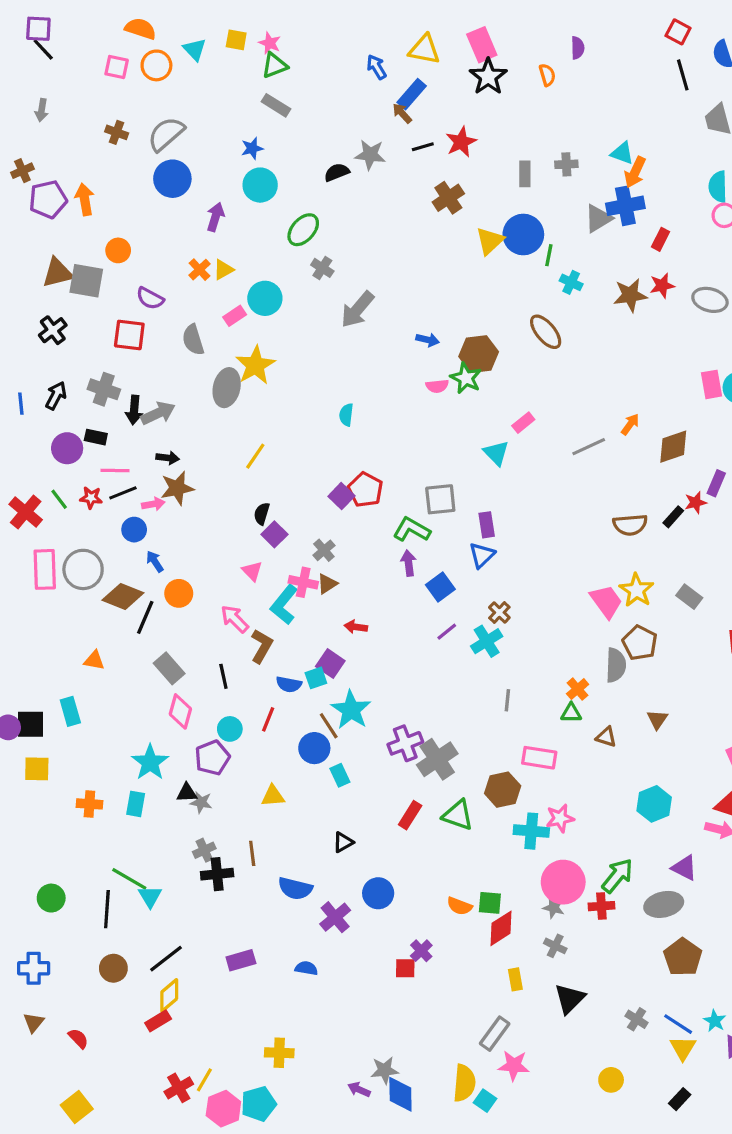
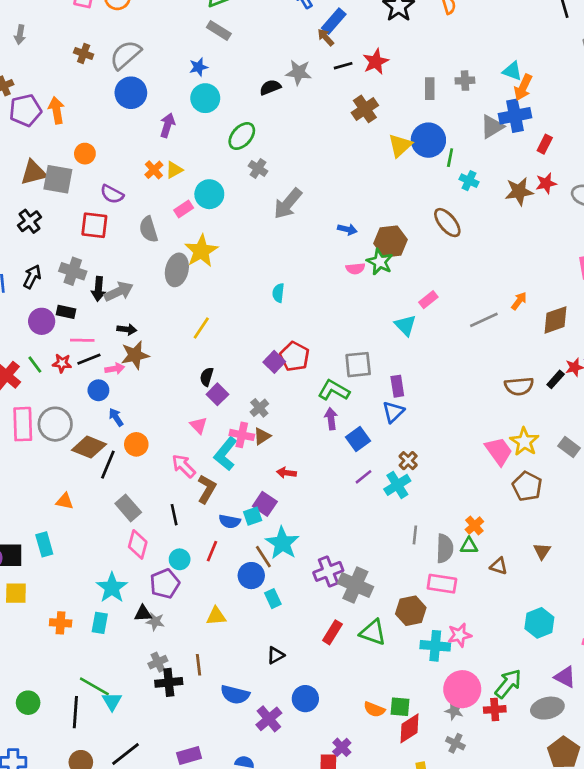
gray semicircle: (616, 665) -> (445, 548), moved
gray cross: (437, 759) -> (355, 585), turned -32

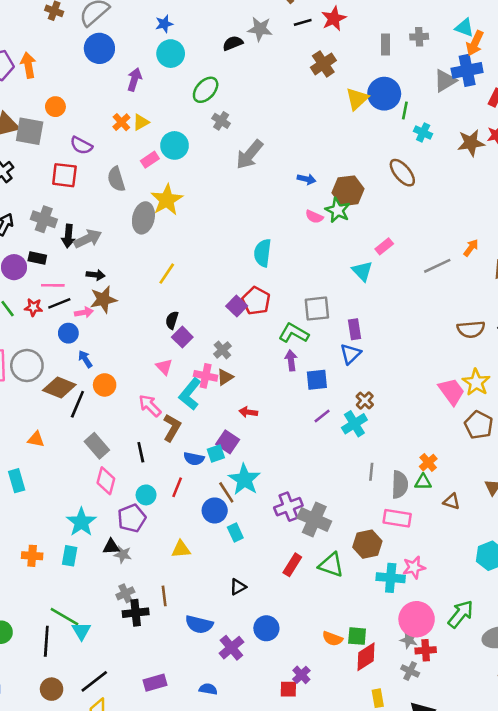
pink semicircle: (355, 269) -> (314, 217), turned 30
cyan semicircle: (278, 293) -> (263, 253), moved, size x1.5
blue square: (358, 439) -> (317, 380), turned 30
red cross: (495, 709) -> (426, 650), moved

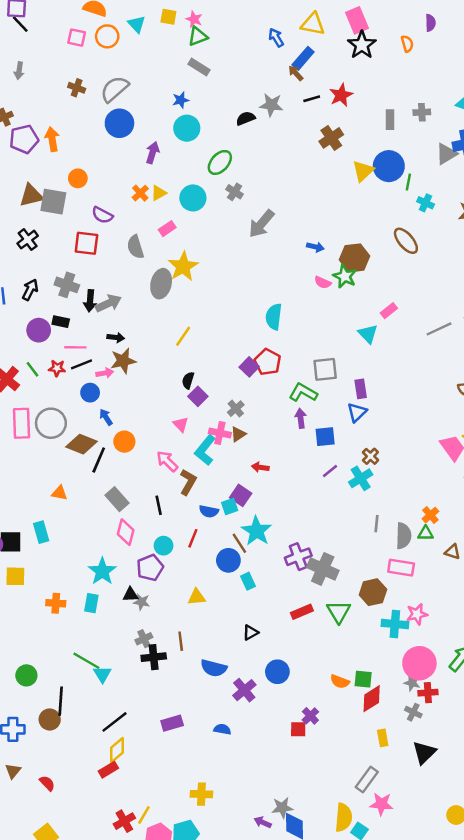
cyan circle: (175, 145) -> (193, 198), moved
red rectangle: (292, 565) -> (302, 612), turned 35
green triangle: (331, 565) -> (339, 612), turned 40
black line: (46, 641) -> (61, 701), moved
brown circle: (52, 689) -> (50, 720), moved

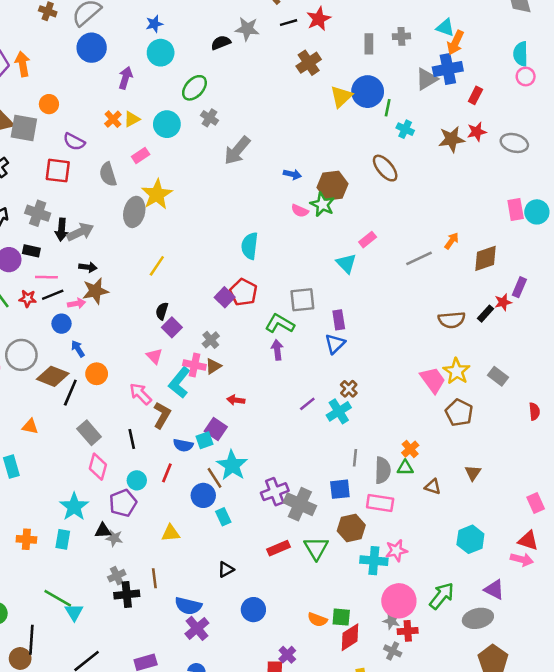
blue square: (325, 437) -> (340, 489), moved
purple cross: (244, 690) -> (197, 628), moved

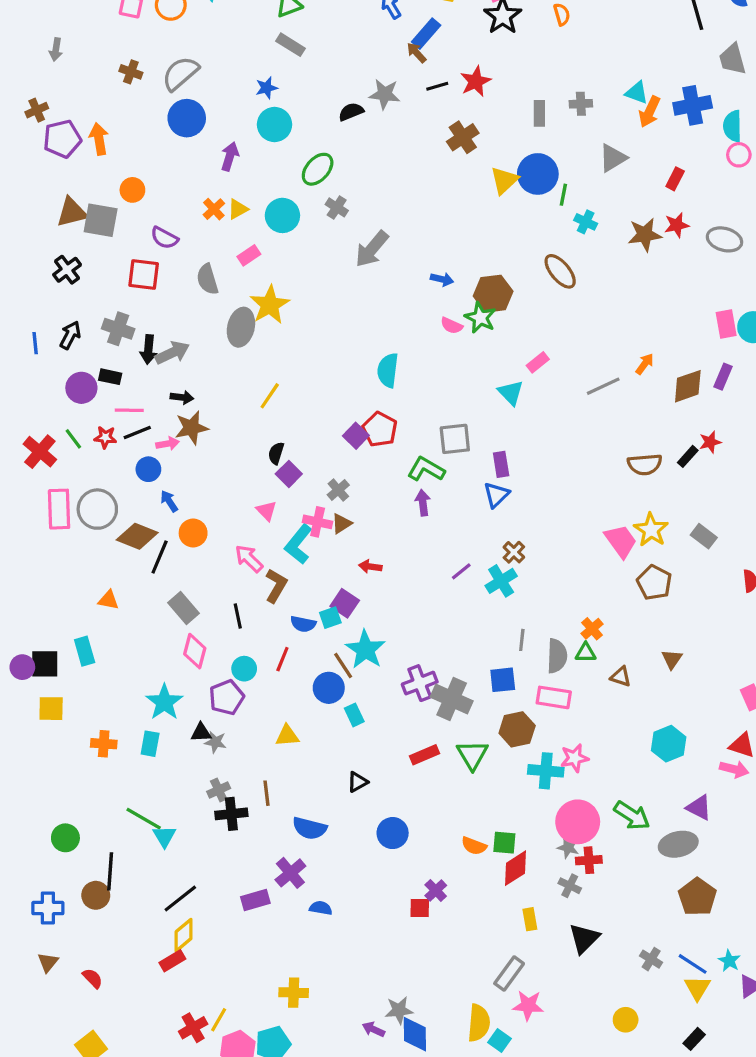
blue cross: (448, 69) -> (693, 105), moved
purple rectangle: (519, 287) -> (723, 377), moved
green arrow: (442, 596) -> (632, 815), turned 84
purple cross: (197, 628) -> (290, 873), moved

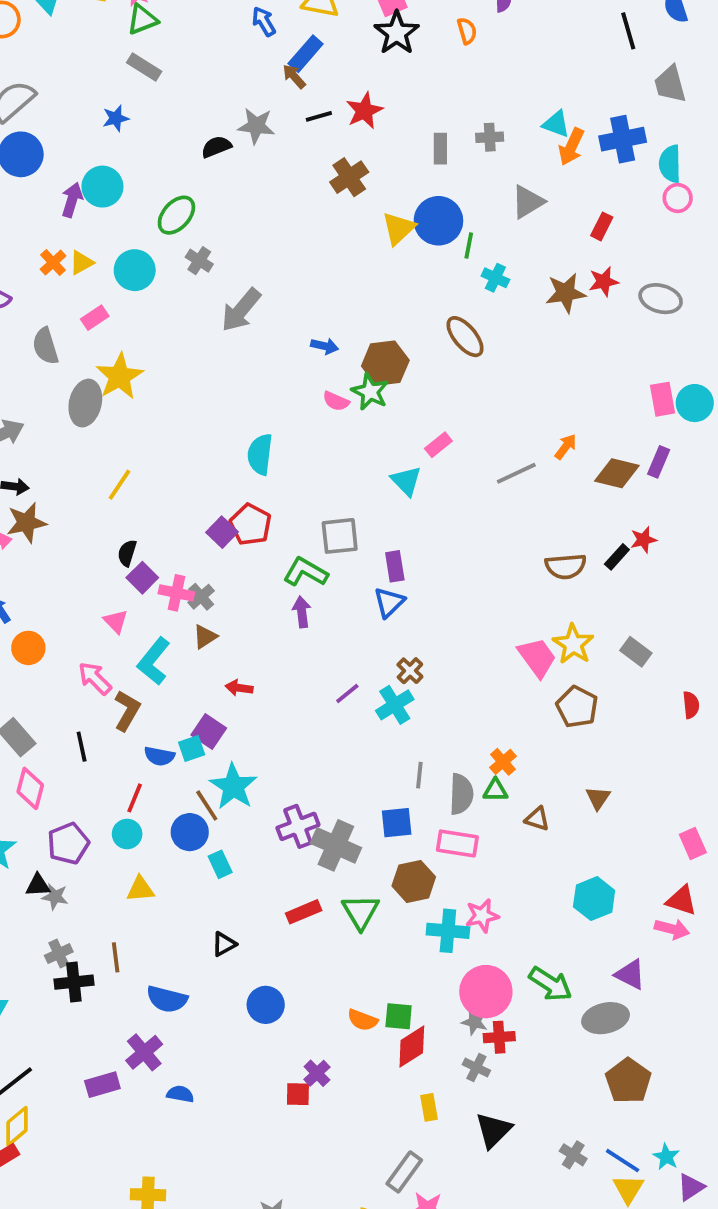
cyan circle: (274, 125) -> (102, 187), moved
brown diamond: (688, 386) -> (617, 473), turned 33
pink cross: (318, 522) -> (176, 593), moved
cyan circle: (244, 669) -> (127, 834), moved

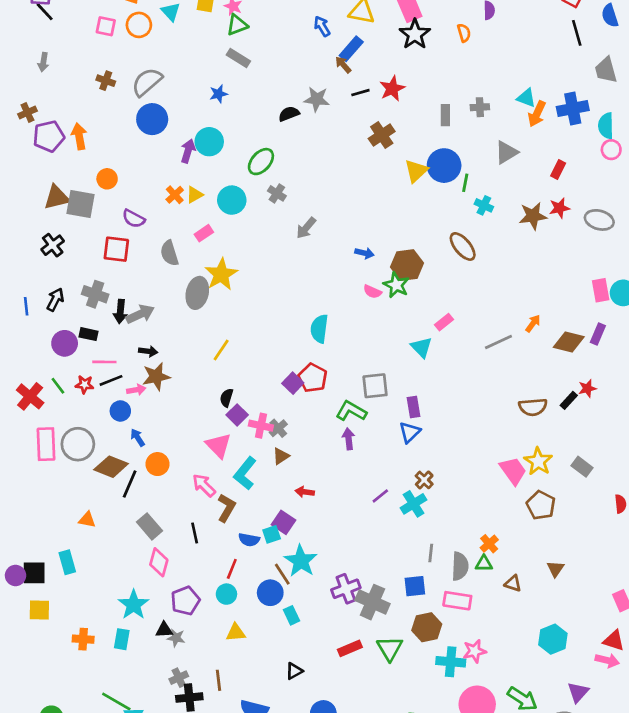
gray arrow: (241, 310) -> (306, 228), size x0.7
pink triangle: (116, 621) -> (218, 445), size x1.5
purple triangle: (630, 974) -> (578, 692), turned 45

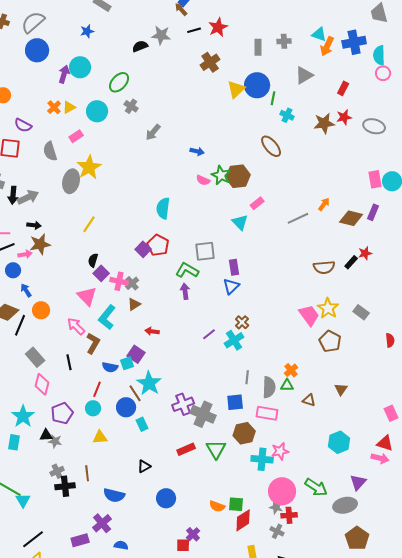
brown hexagon: (407, 265) -> (238, 176), moved

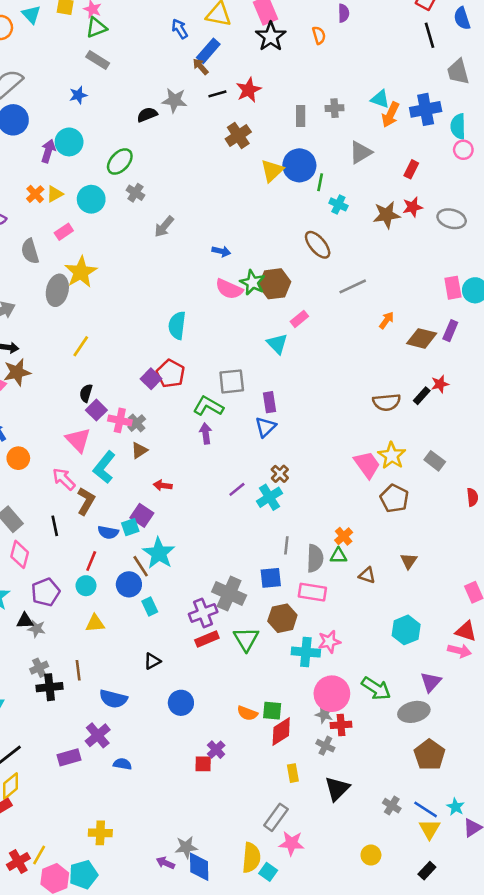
pink semicircle: (203, 180) -> (229, 289), size x1.5
gray line: (298, 218) -> (353, 286), moved
purple cross: (183, 404) -> (203, 613), moved

